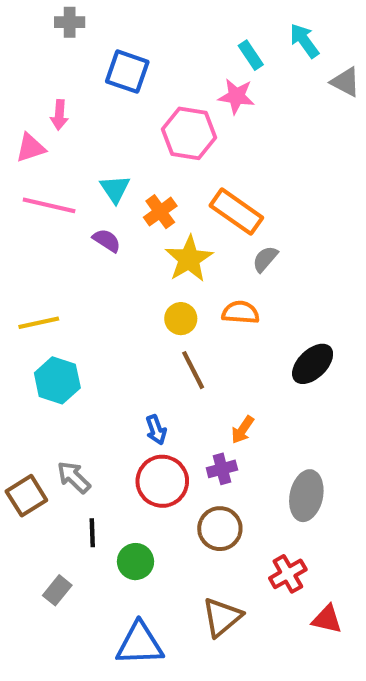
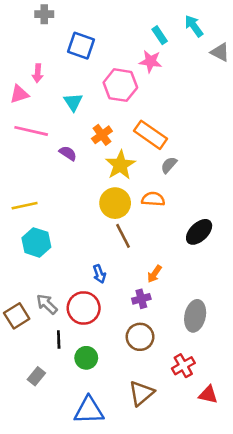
cyan triangle: (115, 189) -> (73, 102), moved
yellow circle: (181, 319) -> (115, 203), size x1.5
red circle: (162, 481) -> (84, 308), moved

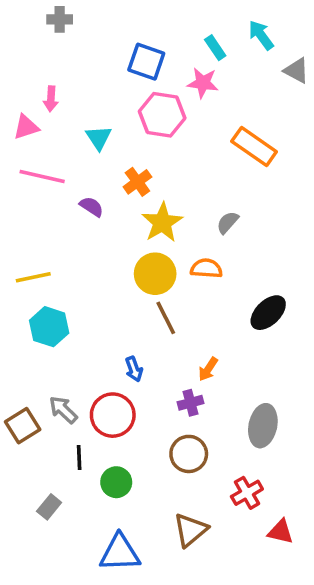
blue square: (81, 46) -> (146, 62), moved
orange rectangle: (151, 135) -> (254, 147), moved

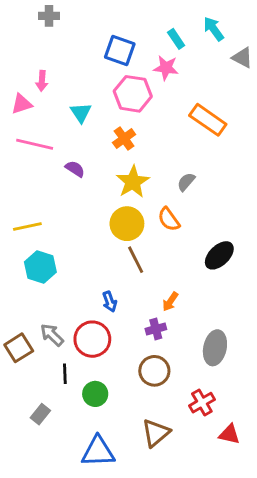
orange cross: (137, 182) -> (124, 139), moved
orange semicircle: (206, 268) -> (169, 219), turned -130

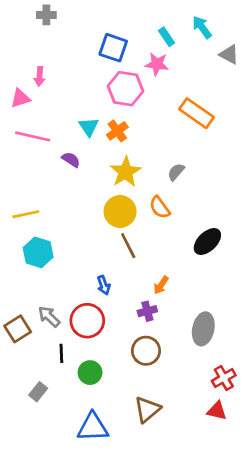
cyan triangle: (81, 113) -> (89, 127), moved
red cross: (202, 403) -> (224, 378), moved

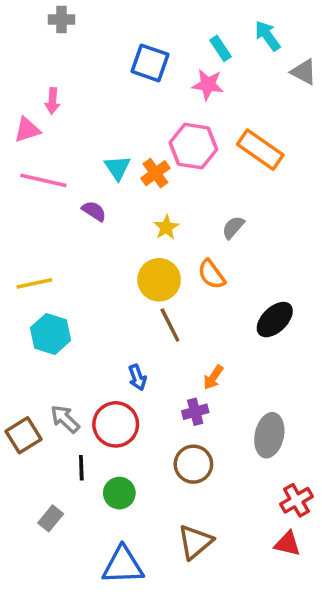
pink hexagon: (125, 89) -> (193, 146), moved
yellow star: (125, 172) -> (166, 227), size x0.6

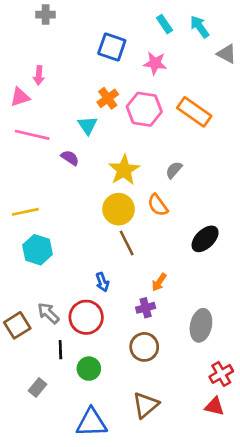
cyan rectangle: (221, 48) -> (164, 24), moved
orange cross: (155, 173) -> (108, 98), moved
yellow star: (166, 227) -> (124, 170), size x1.6

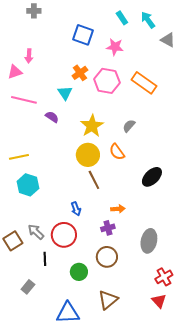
orange arrow: (159, 282) -> (118, 209), turned -128
green circle: (89, 369) -> (79, 272), moved
red triangle: (214, 406) -> (159, 301), turned 35

